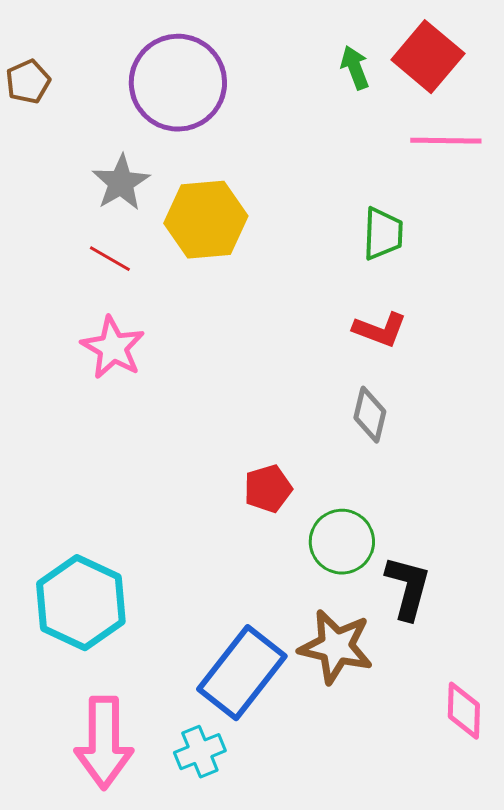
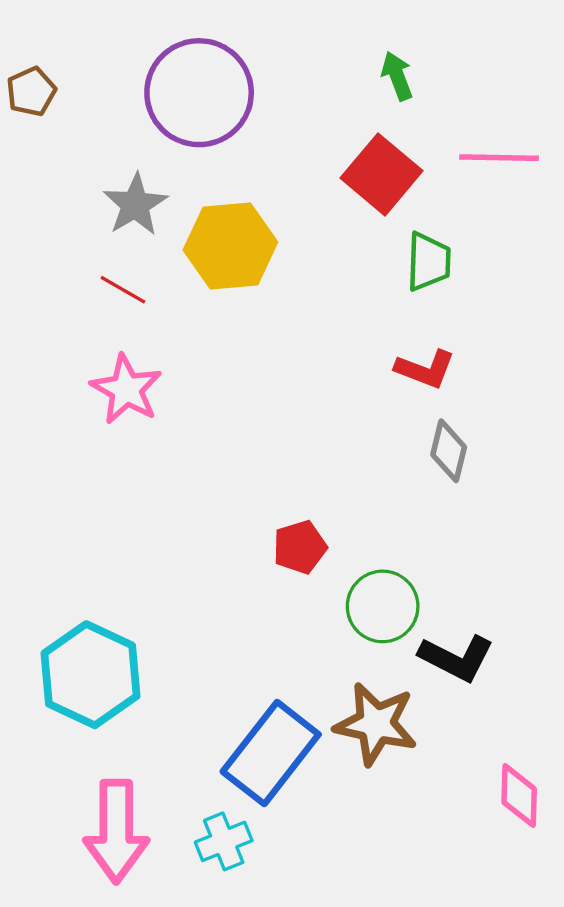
red square: (428, 57) -> (381, 174), moved
gray diamond: (370, 415) -> (449, 451), moved
black L-shape: (408, 588) -> (456, 658), turned 102

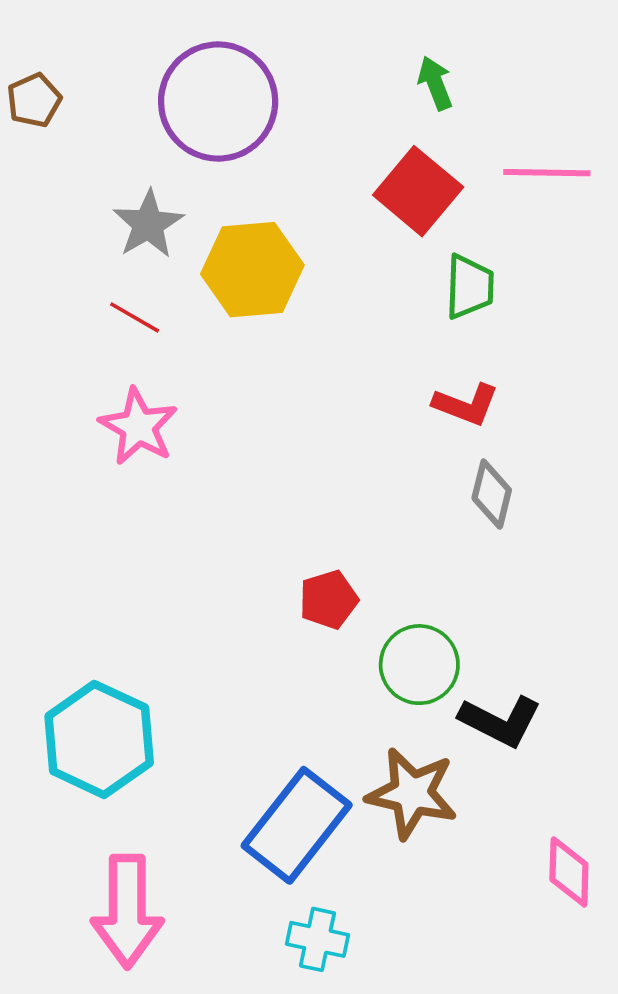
cyan cross: (224, 841) -> (317, 939), moved, turned 34

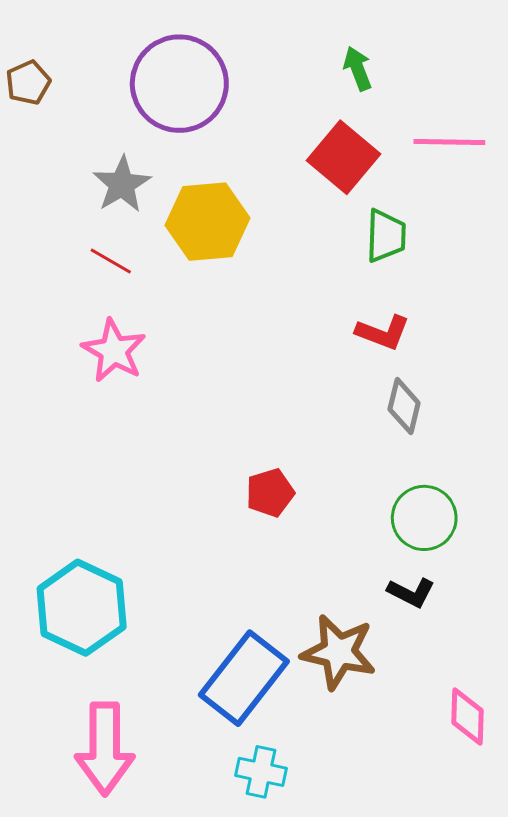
green circle: (419, 665) -> (424, 518), moved
black L-shape: (500, 721) -> (411, 593), size x0.7

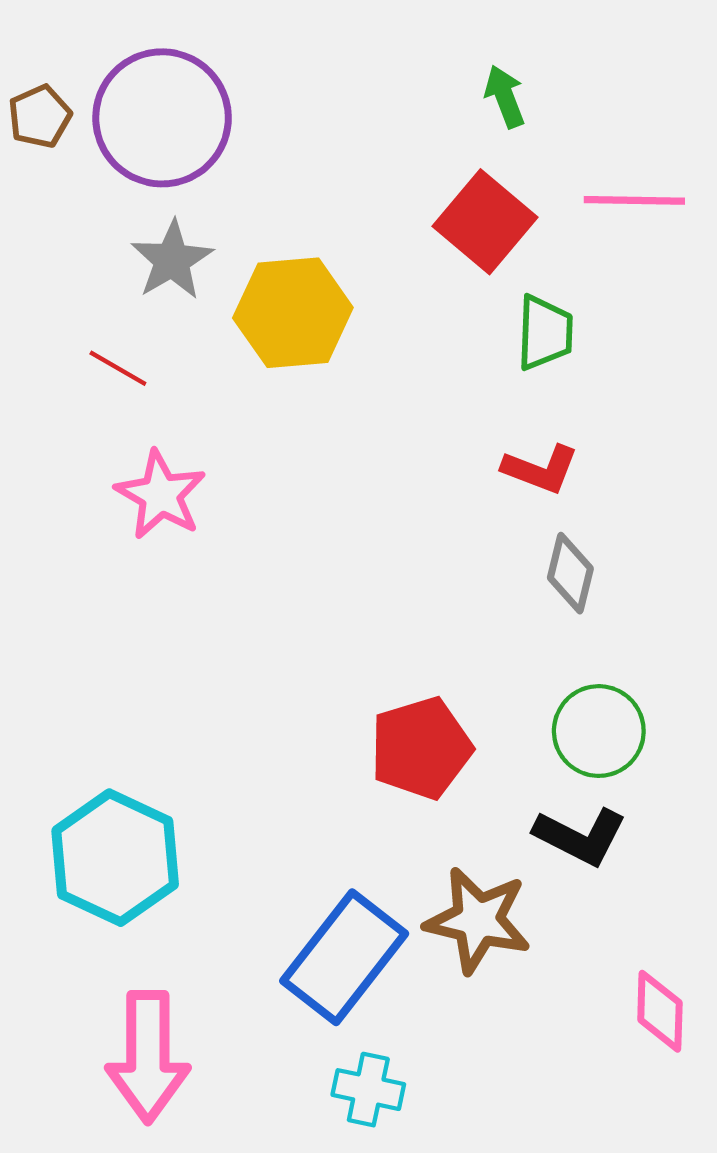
purple circle: (179, 84) -> (162, 118), moved
red line: (111, 261) -> (118, 368), moved
red pentagon: (270, 493) -> (421, 748), moved, size x1.5
black L-shape: (411, 593) -> (580, 836), size x1.4

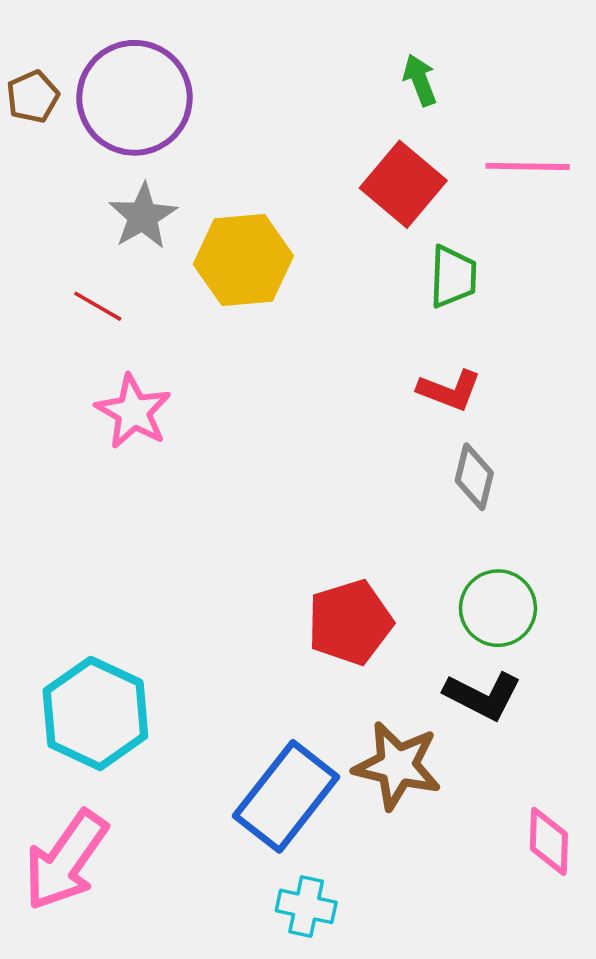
pink arrow: (148, 1057) -> (66, 860), moved, turned 35

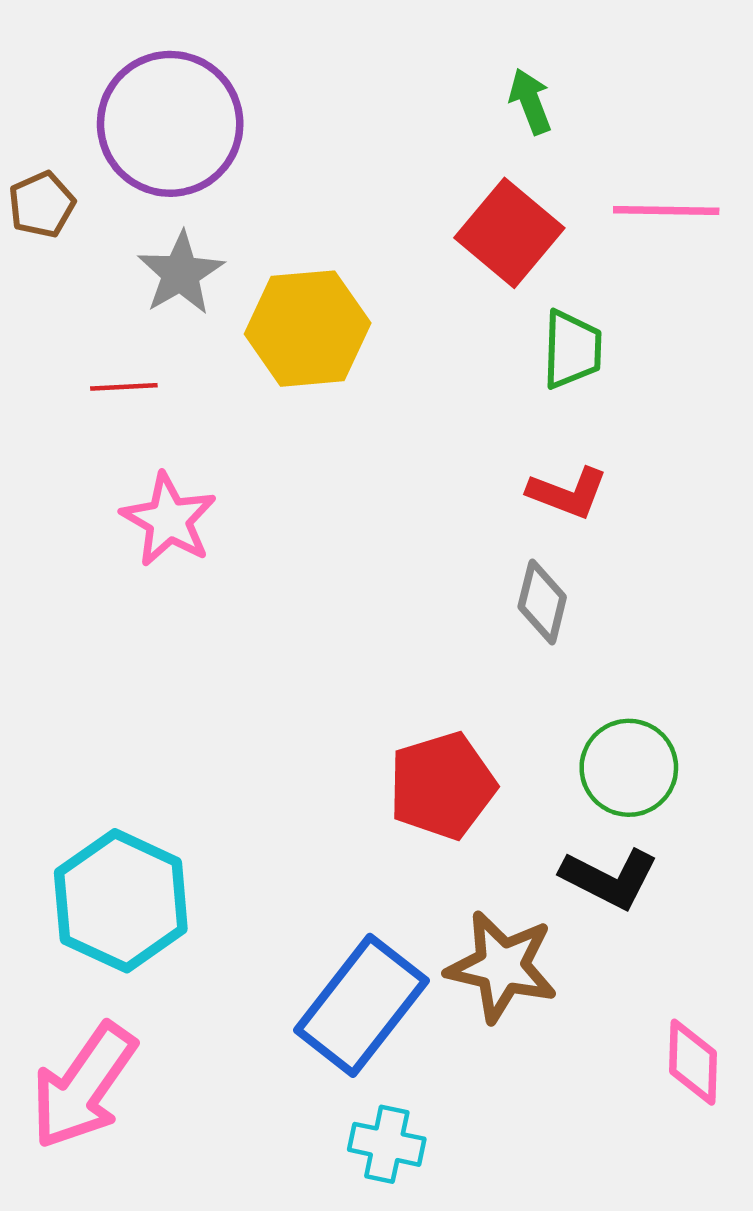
brown pentagon: (33, 97) -> (42, 205), moved
red line: (98, 306) -> (124, 387), turned -33
gray diamond: (474, 477) -> (542, 602), moved

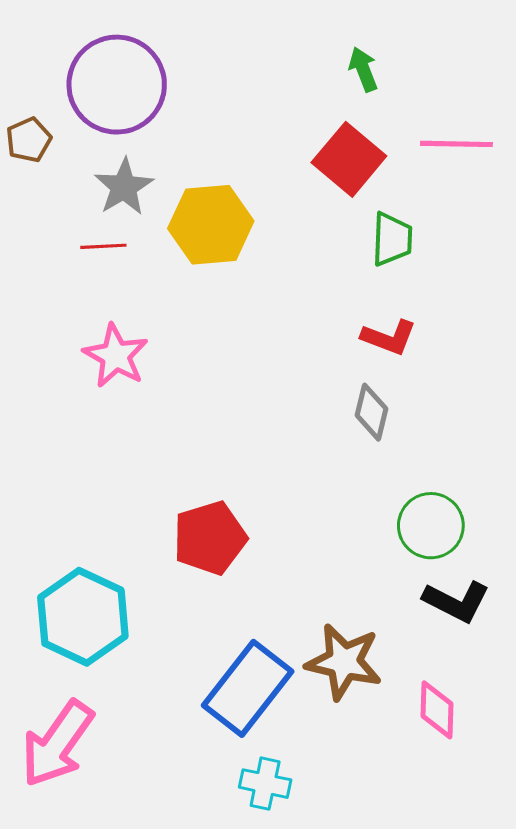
red line: (124, 387) -> (103, 246), moved
red pentagon: (442, 786) -> (210, 538), moved
black L-shape: (609, 878) -> (456, 601), moved
pink diamond: (693, 1062) -> (437, 710), moved

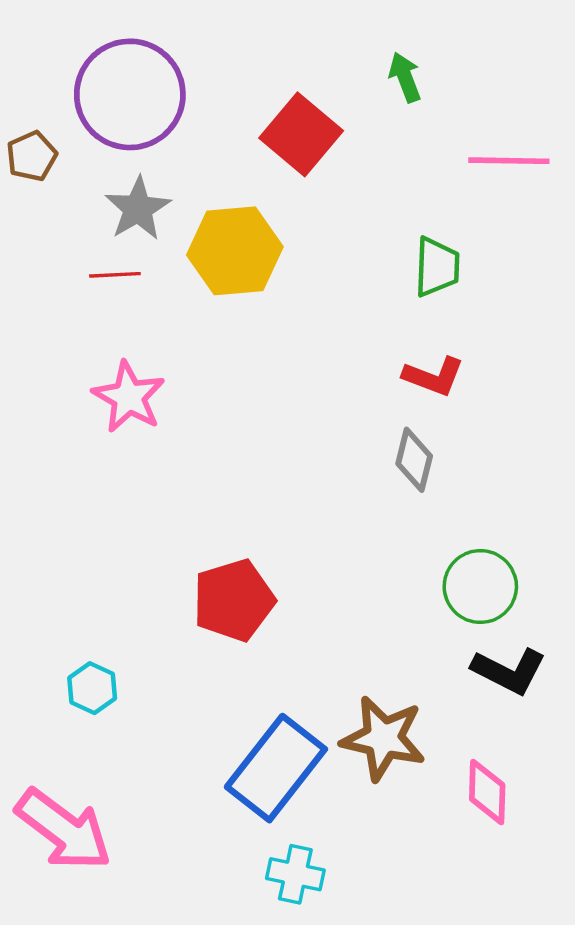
red square: (349, 159) -> (301, 134), moved
cyan hexagon: (83, 617) -> (92, 688), size x0.5
pink arrow: (57, 744) -> (64, 830), turned -88

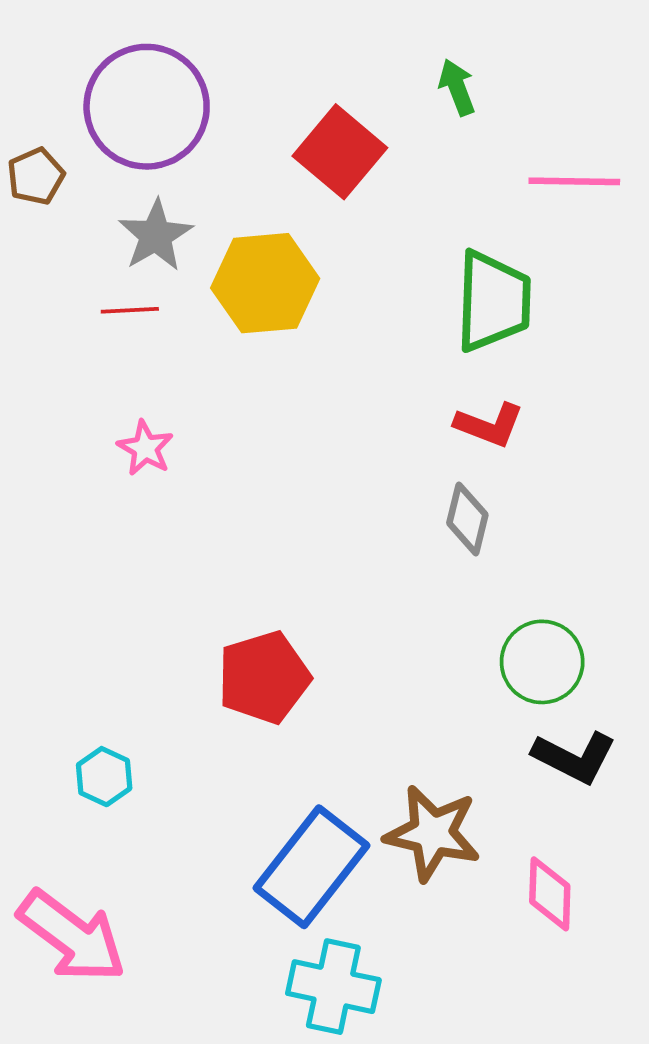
green trapezoid: (437, 267) -> (493, 301), size x1.5
pink star: (129, 397) -> (145, 448), size x0.7
cyan cross: (295, 874) -> (333, 987), size x1.4

